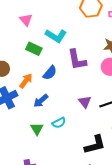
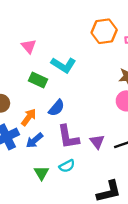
purple L-shape: (77, 60) -> (68, 137), moved
blue arrow: (41, 101) -> (34, 140), moved

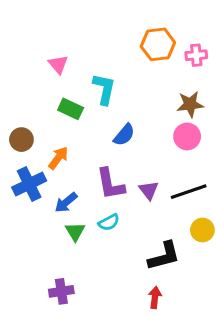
cyan L-shape: (63, 65) -> (104, 89), turned -110
blue semicircle: (57, 108) -> (124, 135), moved
blue arrow: (34, 140) -> (66, 202), moved

